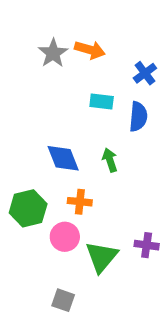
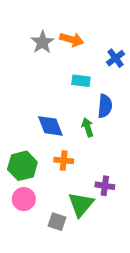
blue semicircle: (138, 117) -> (105, 106), moved
pink circle: (65, 237) -> (24, 199), moved
purple cross: (147, 245) -> (105, 186), moved
gray square: (63, 300) -> (57, 222), moved

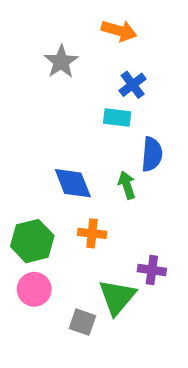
orange arrow: (72, 40) -> (119, 31), moved
blue cross: (116, 58) -> (133, 85), moved

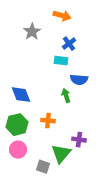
blue semicircle: (152, 154) -> (79, 80), turned 90
blue diamond: (73, 183) -> (21, 95), moved

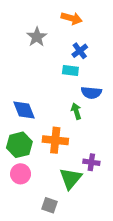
orange cross: (48, 121) -> (55, 140), size x1.5
gray square: (43, 167) -> (50, 205), moved

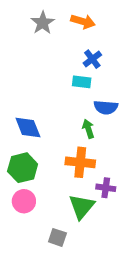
gray star: (37, 37) -> (43, 23), moved
orange cross: (55, 140) -> (80, 162), moved

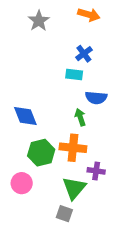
orange arrow: (83, 21) -> (89, 15), moved
green hexagon: (23, 168) -> (41, 153), moved
gray square: (57, 237) -> (64, 214), moved

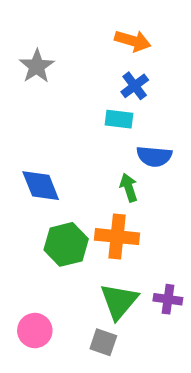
orange arrow: (89, 15) -> (133, 41), moved
gray star: (39, 21) -> (37, 66), moved
purple cross: (96, 171) -> (168, 299), moved
pink circle: (22, 183) -> (35, 331), moved

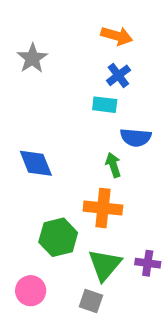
green hexagon: (66, 244) -> (58, 237), moved

